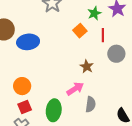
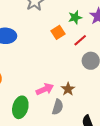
red line: (103, 35) -> (80, 40), turned 40
brown star: (87, 66) -> (68, 89), moved

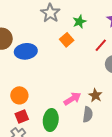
green star: (75, 17) -> (79, 22), moved
orange square: (58, 32) -> (67, 40), moved

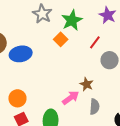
green star: (79, 22) -> (72, 20), size x1.5
brown star: (95, 95) -> (87, 84), moved
gray semicircle: (88, 114) -> (95, 107), moved

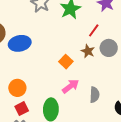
orange square: (61, 39) -> (66, 62), moved
brown star: (87, 84) -> (88, 51), moved

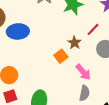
brown star: (88, 51) -> (74, 43), moved
pink arrow: (71, 86) -> (83, 72), moved, turned 78

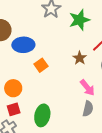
orange square: (61, 56) -> (41, 65), moved

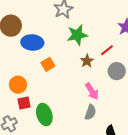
green star: (79, 20) -> (77, 35), moved
red square: (14, 109) -> (24, 103), moved
green ellipse: (42, 115) -> (44, 115), turned -35

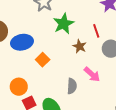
red line: (107, 50) -> (96, 31), turned -56
gray semicircle: (90, 112) -> (72, 86), moved

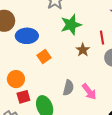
pink arrow: (92, 74) -> (89, 92), moved

